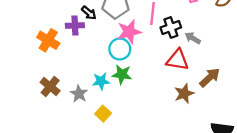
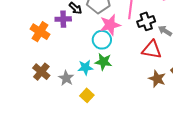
brown star: (184, 93) -> (157, 79), turned -30

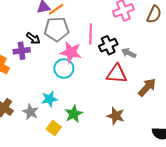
pink star: (110, 25) -> (71, 52), turned 30
green star: (103, 62) -> (74, 114), moved, turned -30
brown star: (157, 79) -> (116, 116), moved

